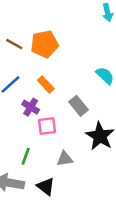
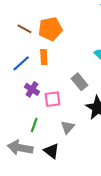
orange rectangle: (46, 84) -> (44, 57), moved, turned 40
purple cross: (31, 107) -> (32, 89), moved
gray triangle: (65, 159) -> (68, 127), turned -40

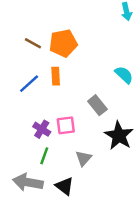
purple cross: (32, 89) -> (42, 129), moved

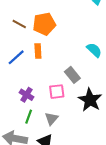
pink square: (66, 125) -> (57, 92), moved
gray triangle: (83, 158) -> (52, 119), moved

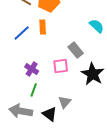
gray triangle: (52, 119) -> (65, 102), moved

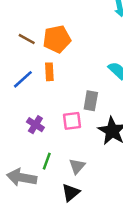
gray rectangle: (76, 50) -> (91, 101), turned 49
green line: (34, 90) -> (47, 161), moved
black triangle: (50, 114) -> (71, 193), moved, turned 42

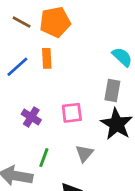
gray rectangle: (91, 101) -> (112, 90), moved
gray triangle: (77, 166) -> (84, 153), moved

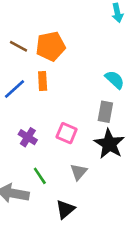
pink square: (72, 113) -> (67, 133), turned 30
green line: (44, 158) -> (40, 176), turned -54

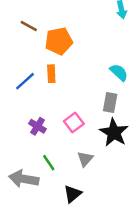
brown line: (18, 46) -> (29, 26), moved
pink square: (67, 133) -> (74, 123), turned 30

